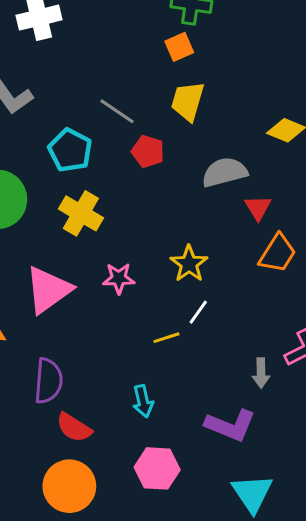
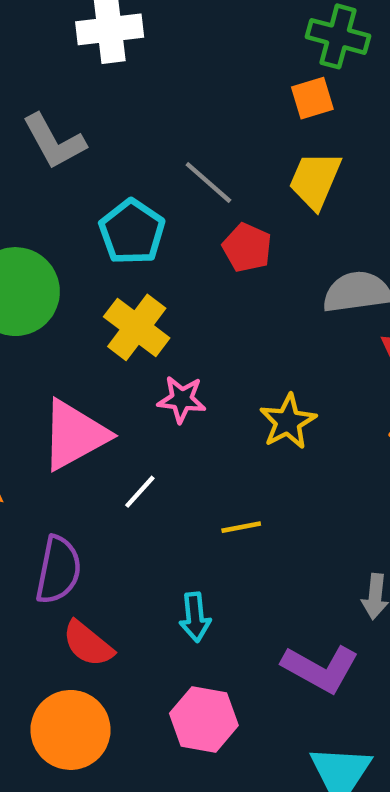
pink star: (119, 278) -> (182, 399), moved
white line: (198, 312) -> (140, 492), moved

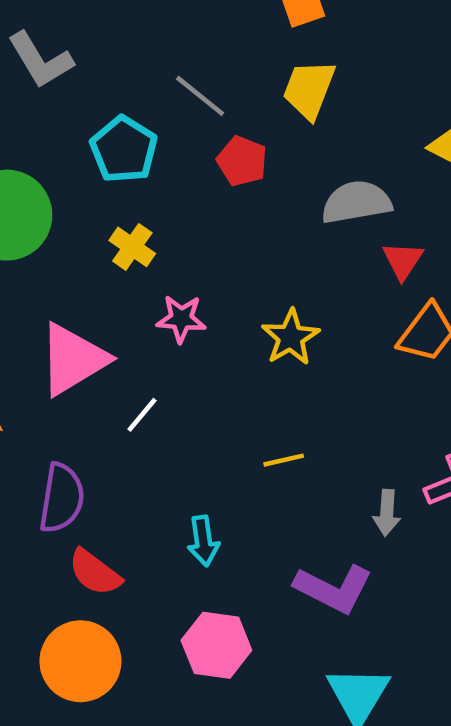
yellow cross: (137, 327) -> (132, 247), size x0.7
yellow line: (241, 527) -> (284, 460), moved

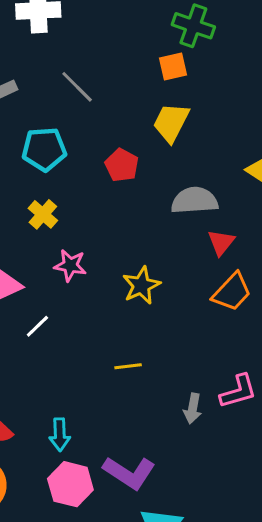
gray line: (200, 96) -> (77, 87), moved
cyan pentagon: (124, 149) -> (44, 149), turned 30
cyan arrow: (203, 541) -> (60, 435), moved
purple L-shape: (334, 589) -> (129, 473), moved

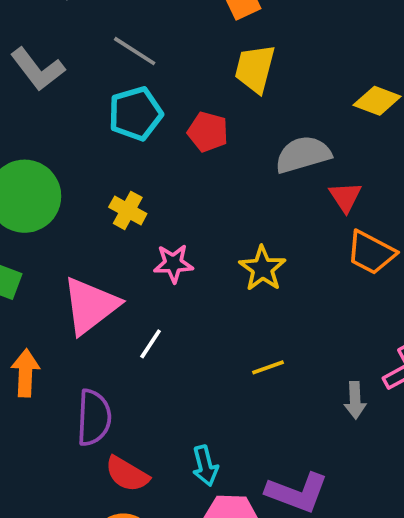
cyan pentagon: (44, 149) -> (135, 114), moved
orange trapezoid: (232, 292) -> (371, 253), turned 87

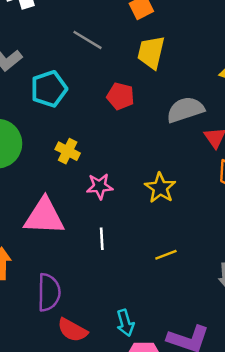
gray line: (135, 51) -> (88, 40), moved
cyan pentagon: (135, 114) -> (49, 89), moved
pink triangle: (90, 306) -> (44, 216), turned 42
white line: (151, 344) -> (102, 239), moved, turned -35

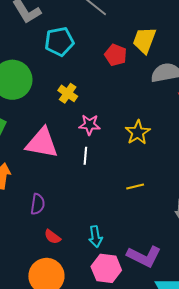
yellow trapezoid: (151, 52) -> (144, 40), moved
white line: (102, 239) -> (85, 156), moved
purple semicircle: (49, 292) -> (38, 204), size x0.7
red semicircle: (72, 330) -> (52, 237), size x0.7

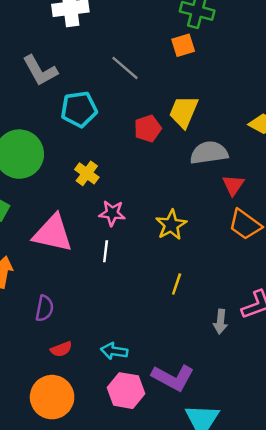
red pentagon: (116, 55) -> (148, 129), turned 30
yellow line: (135, 187) -> (177, 284), moved, turned -60
red semicircle: (52, 237) -> (61, 349), turned -60
cyan arrow: (95, 237) -> (114, 351), turned 105

